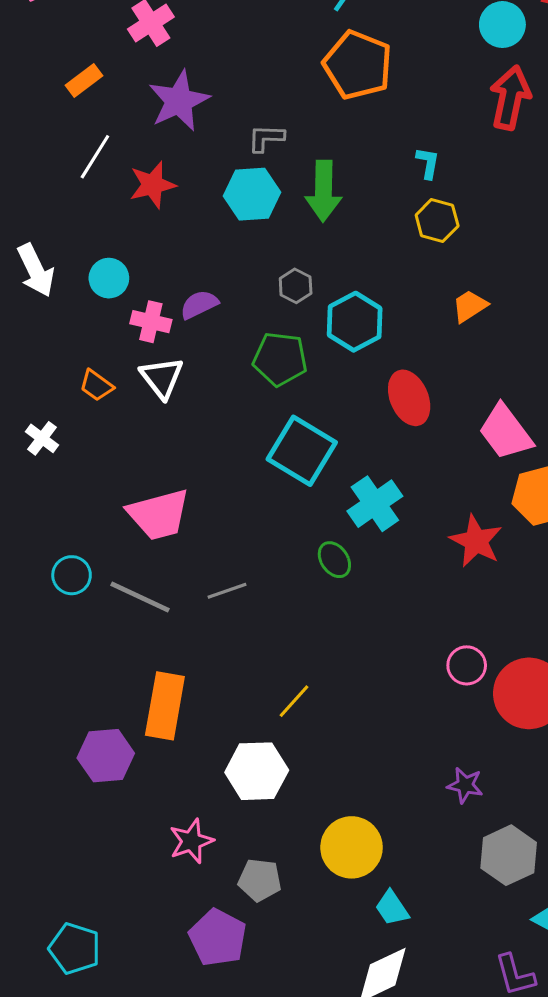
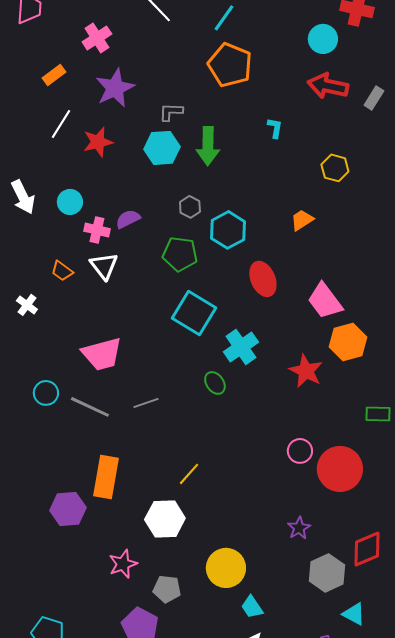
red arrow: (510, 98) -> (328, 86), turned -90
yellow hexagon: (437, 221) -> (335, 168), moved
purple star: (465, 785) -> (299, 528), turned 30

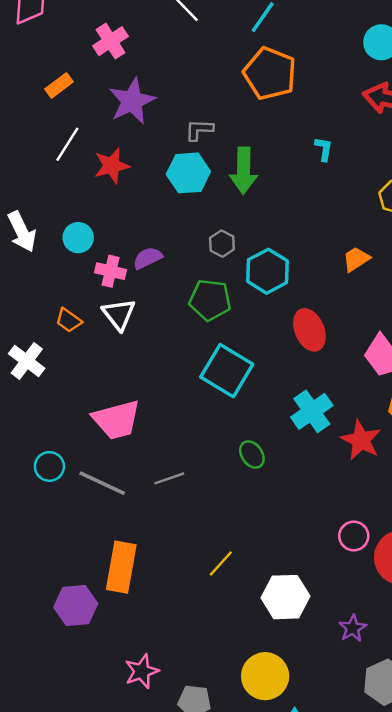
white cross: (27, 305) -> (27, 361), size x1.4
cyan cross: (241, 347) -> (312, 411), moved
white hexagon: (165, 519) -> (285, 597), moved

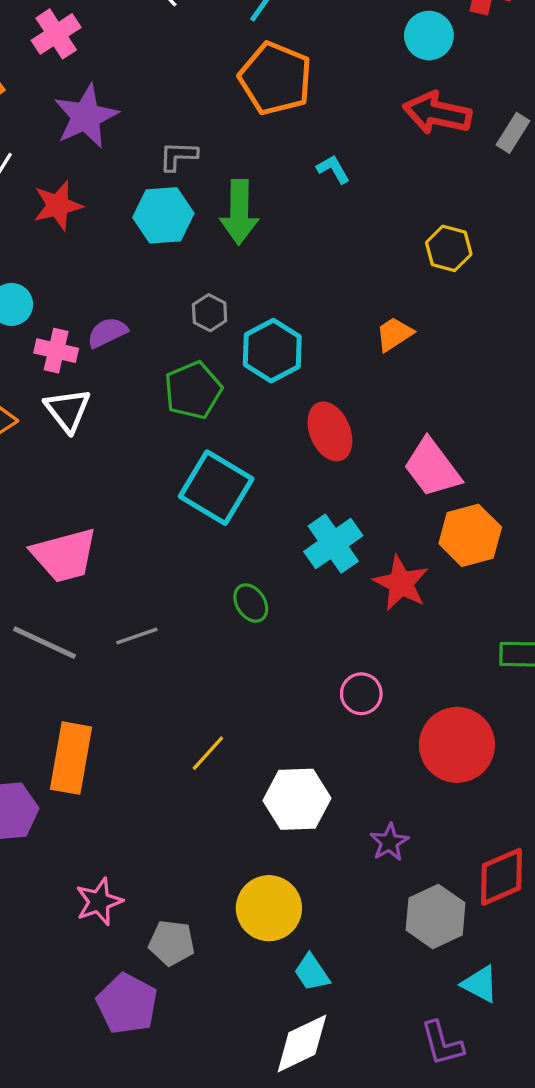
cyan L-shape: (324, 149) -> (333, 169), moved, turned -40
green pentagon: (210, 300) -> (193, 390), turned -30
pink circle: (354, 536) -> (361, 694), moved

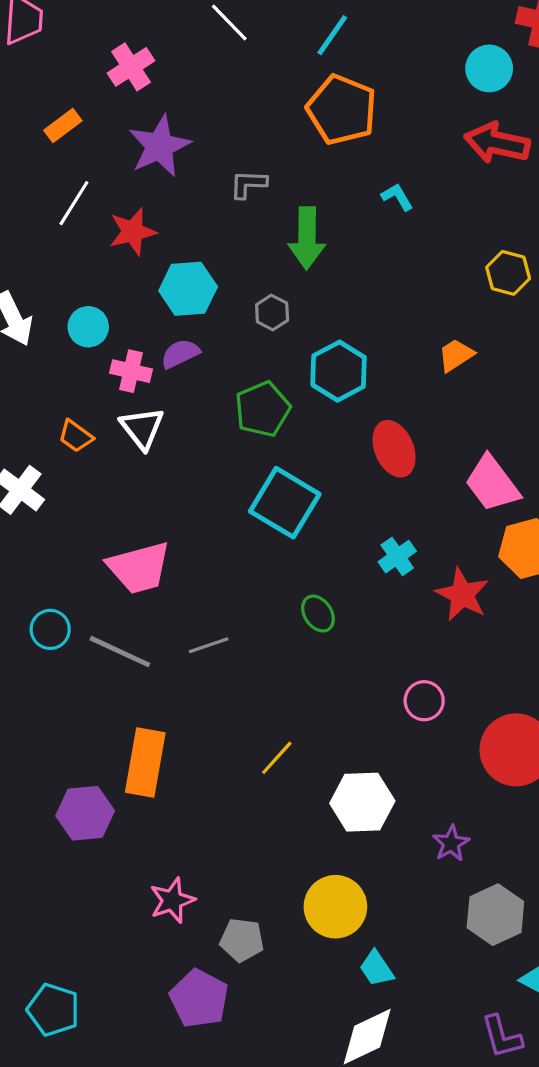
cyan hexagon: (163, 215) -> (188, 289), moved
gray hexagon: (210, 313) -> (272, 312), moved
cyan cross: (333, 544) -> (397, 557), size x0.7

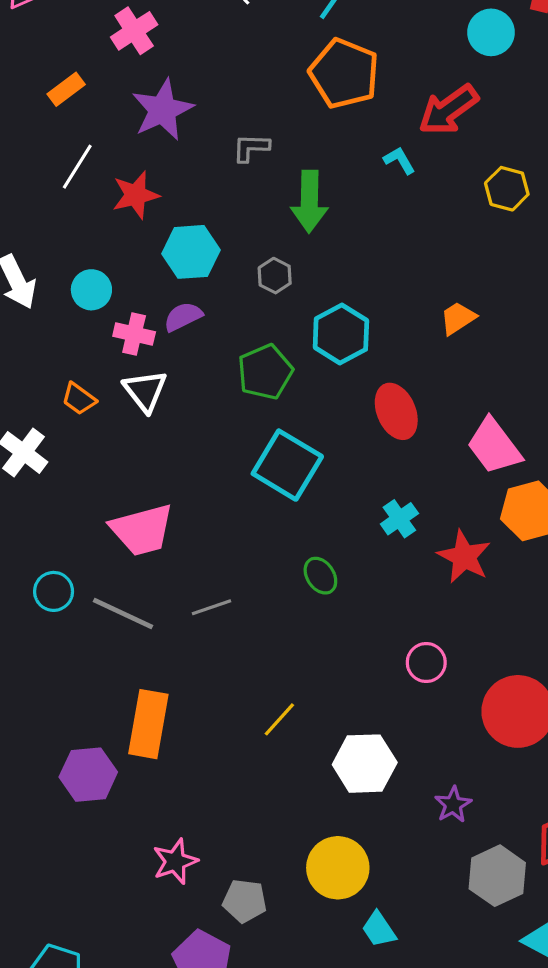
red arrow: (497, 143) -> (448, 110), moved, turned -48
yellow hexagon: (508, 273) -> (507, 189), moved

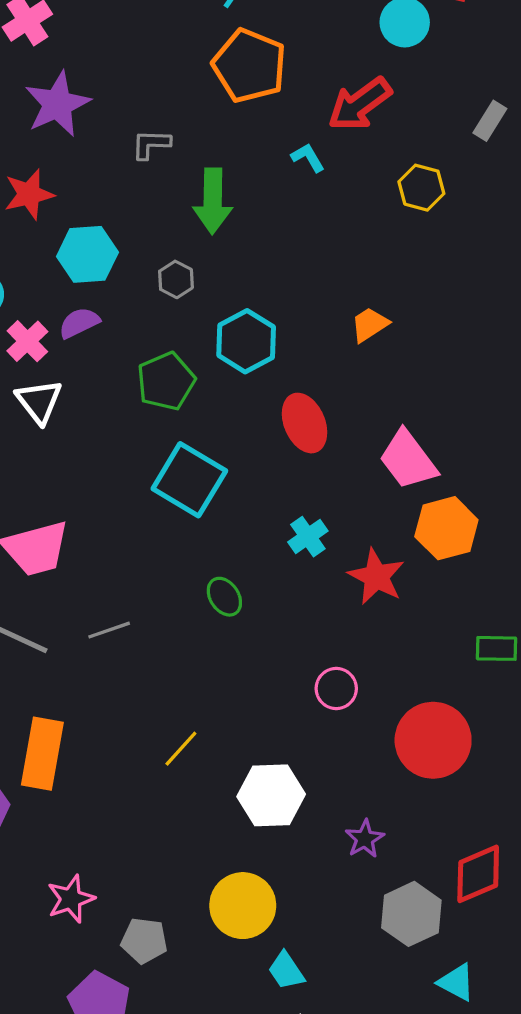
pink cross: (134, 334) -> (27, 341), turned 33

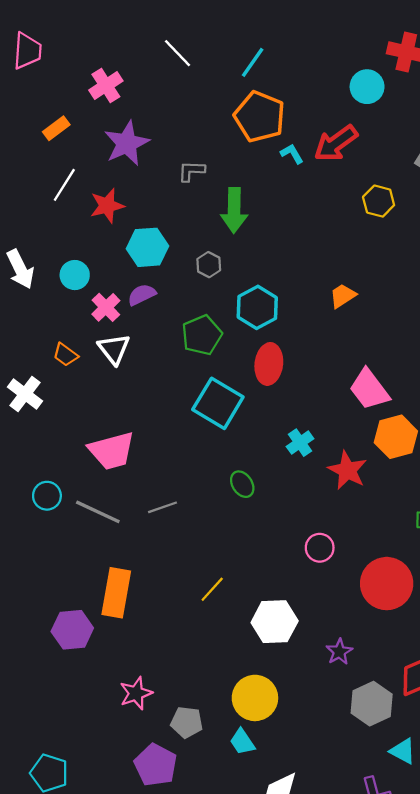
cyan L-shape: (308, 158) -> (292, 154), moved
red ellipse: (305, 423) -> (269, 364), moved, turned 30
cyan trapezoid: (286, 971) -> (242, 742), moved

